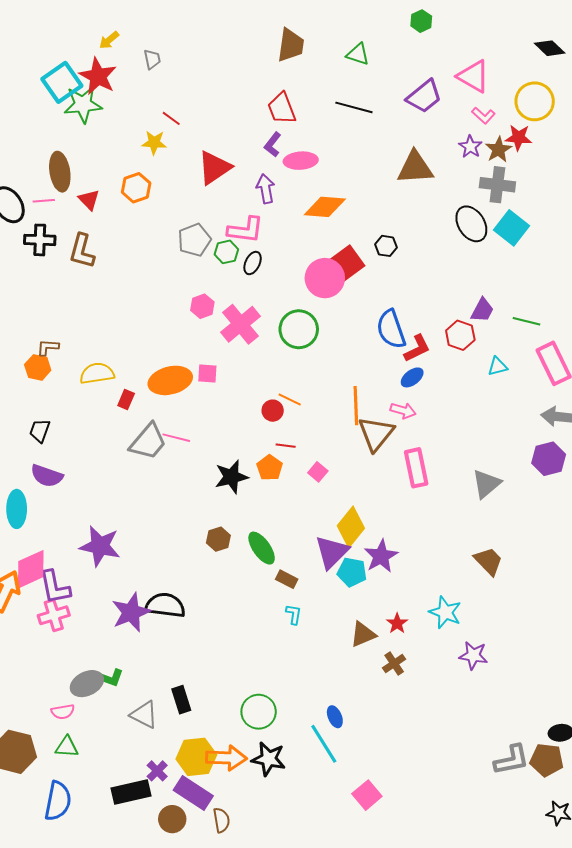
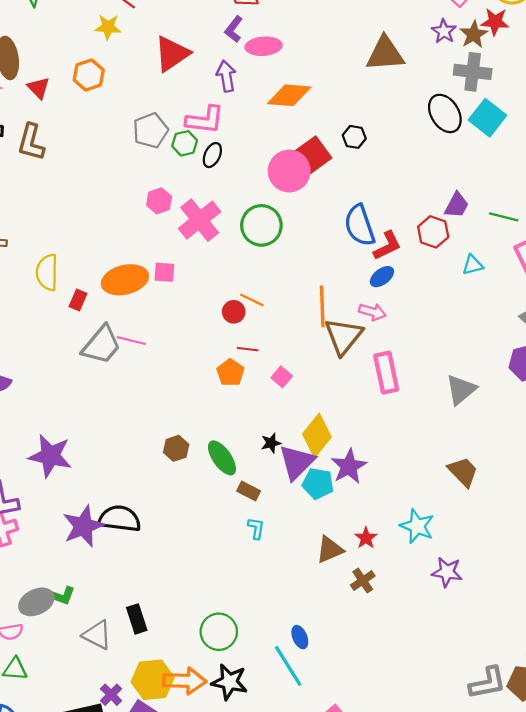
yellow semicircle: (97, 373) -> (47, 272), turned -80
black star: (231, 477) -> (271, 443), moved, size x0.6

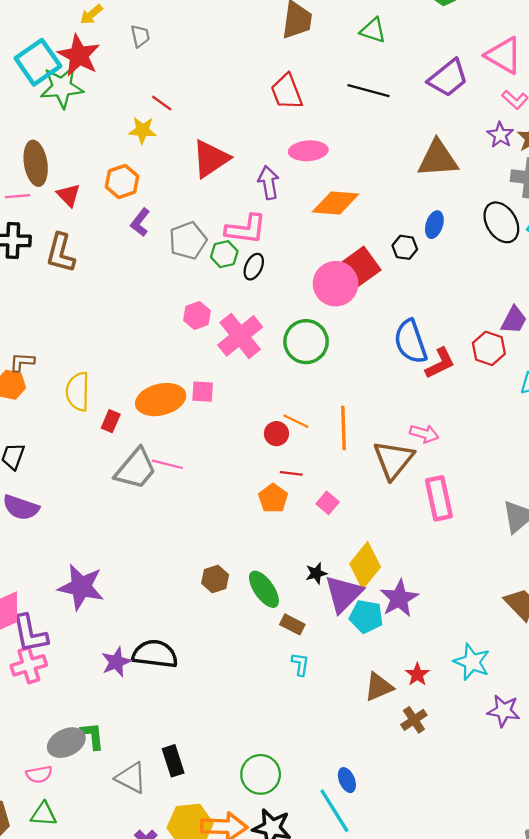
purple L-shape: (234, 29) -> (140, 222), moved
blue ellipse: (382, 277) -> (434, 225), moved, turned -35
orange line: (322, 306) -> (343, 428), moved
purple star: (83, 526) -> (116, 662), size x0.7
green L-shape: (61, 595) -> (92, 736), turned -116

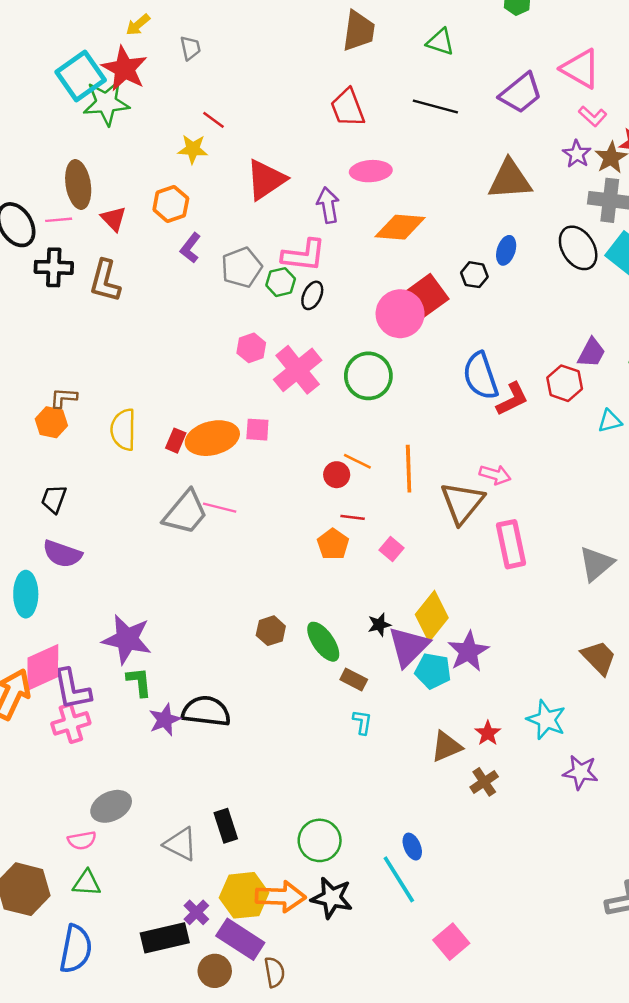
red rectangle: (111, 421) -> (176, 441), moved
green L-shape: (92, 736) -> (139, 682), moved

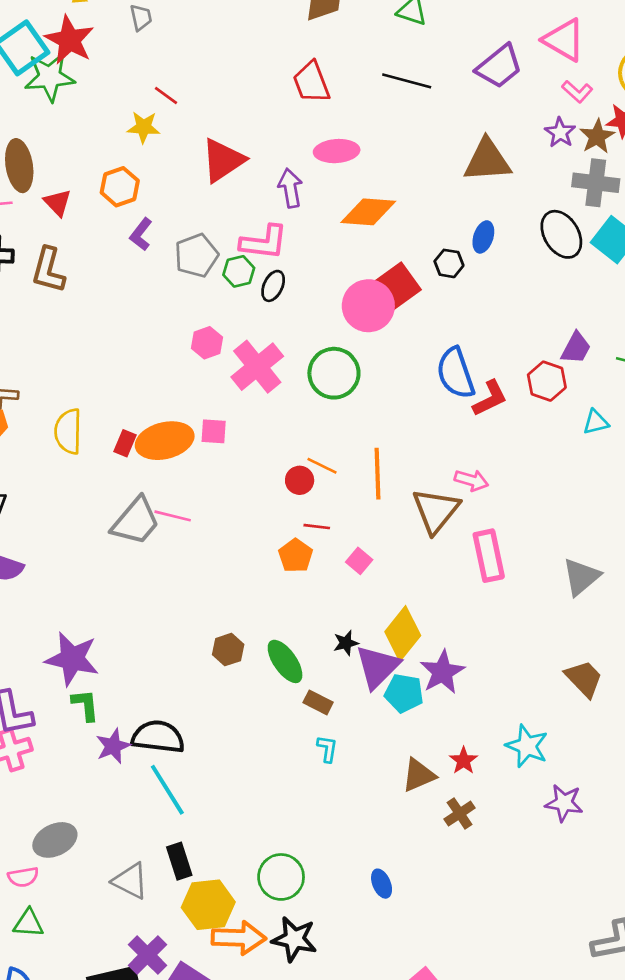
cyan line: (399, 879) -> (167, 790), moved
yellow hexagon: (244, 895) -> (208, 905), moved
purple cross: (196, 912) -> (147, 955), size x1.4

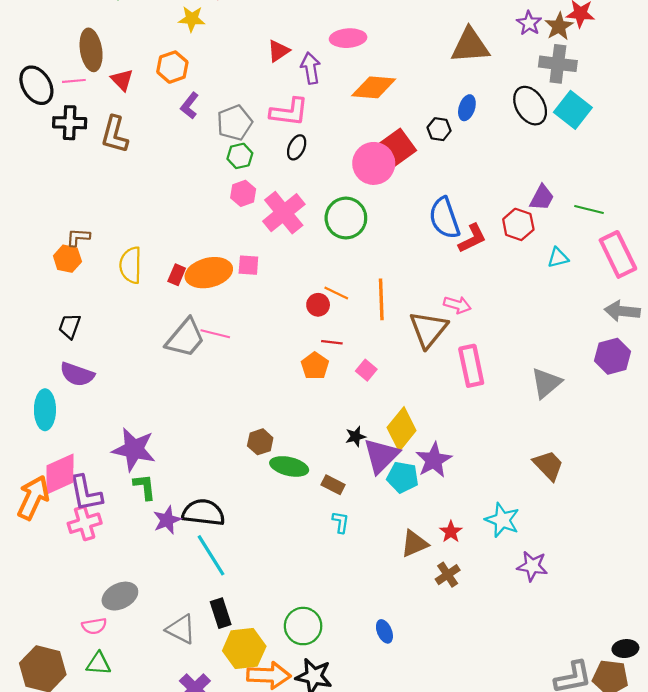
red triangle: (223, 160) -> (278, 51), moved, size x0.6
green hexagon: (239, 271) -> (240, 156), moved
green ellipse: (285, 661) -> (289, 466), moved, turned -42

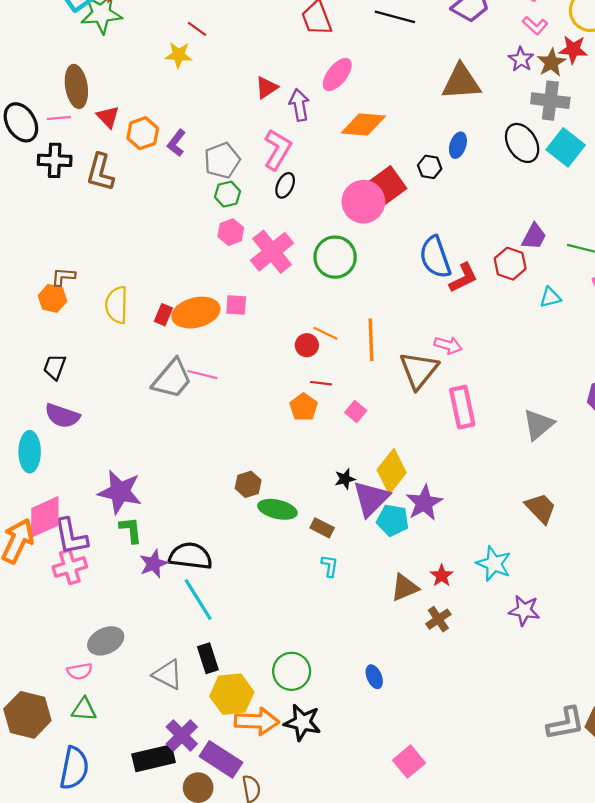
pink ellipse: (348, 38) -> (337, 74), turned -48
orange hexagon: (172, 67) -> (143, 133), moved
pink L-shape: (289, 112) -> (277, 149), turned -66

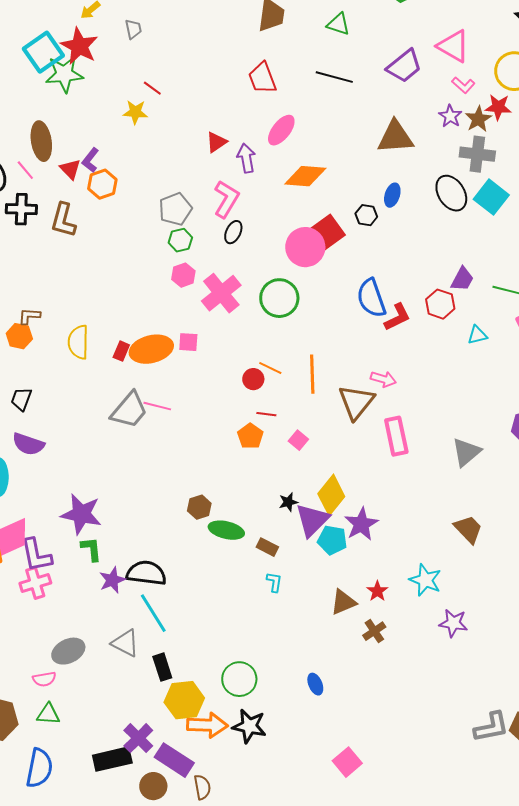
pink line: (59, 118) -> (25, 170), turned 55
purple L-shape: (176, 143) -> (90, 160), moved
gray triangle: (168, 675) -> (125, 643), moved

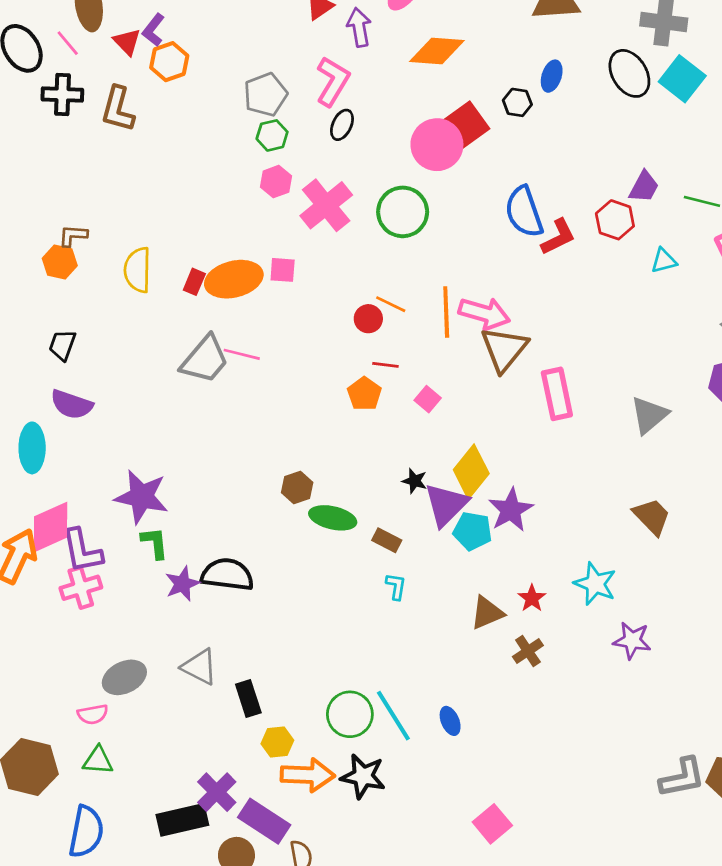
pink arrow: (383, 379) -> (484, 313), moved, size x1.5
black star: (288, 502) -> (414, 481), turned 30
cyan line: (153, 613) -> (393, 716), moved
yellow hexagon: (184, 700) -> (277, 742), size x0.6

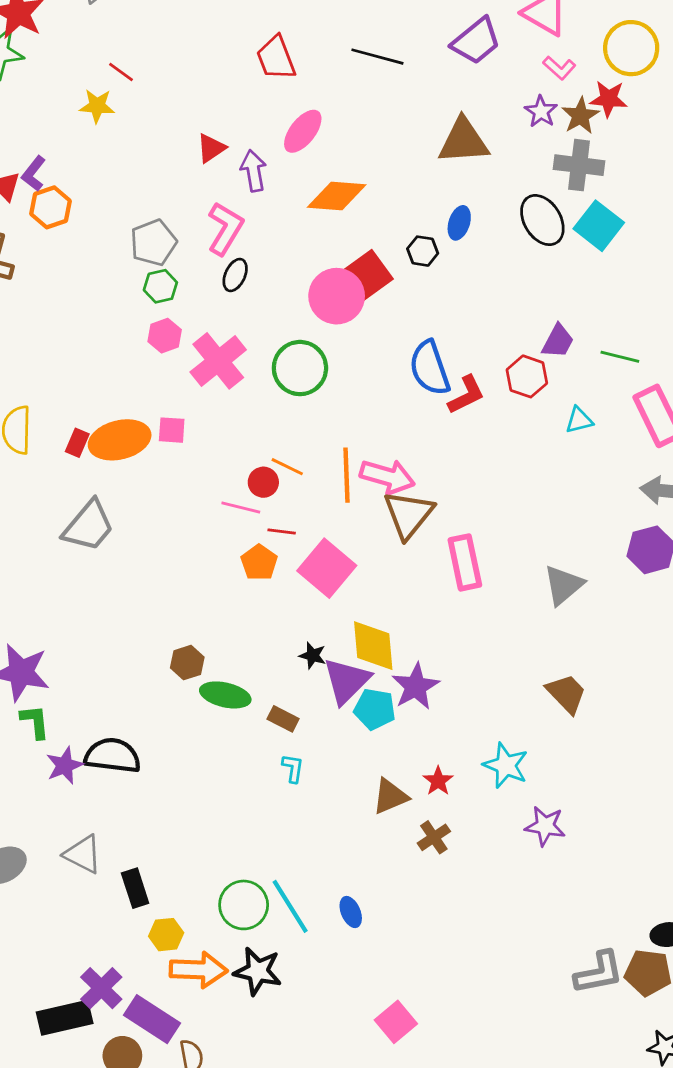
pink line: (242, 354) -> (241, 508), moved
pink square: (428, 399) -> (327, 568), size x2.0
yellow diamond: (471, 472) -> (373, 646), turned -44

